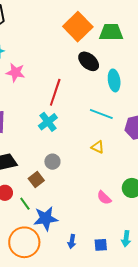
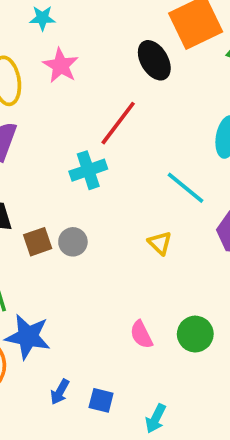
black ellipse: (89, 61) -> (154, 60), moved
brown square: (36, 179) -> (38, 242), moved
blue square: (101, 245) -> (101, 400), moved

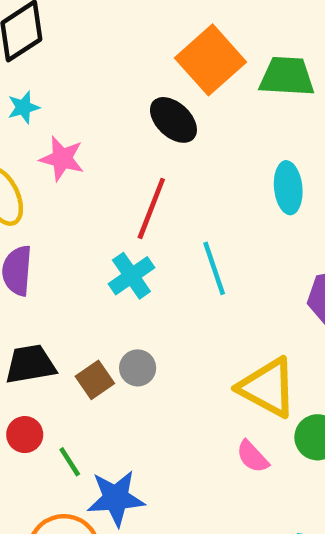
cyan line: (186, 188) -> (214, 268), moved, turned 48
yellow triangle: (160, 243) -> (268, 387), moved, size x2.0

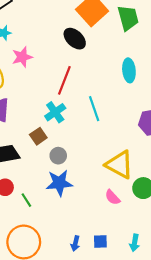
green trapezoid: (287, 76) -> (128, 18), turned 72
pink star: (62, 159) -> (22, 57), turned -30
brown square: (95, 380) -> (38, 136), moved
blue star: (116, 498) -> (59, 183), moved

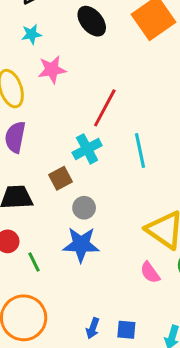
black ellipse: (75, 39) -> (92, 21), moved

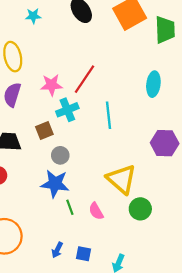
pink star: (52, 70) -> (51, 85), moved
green line: (34, 262) -> (70, 207), moved
pink semicircle: (150, 272) -> (96, 211), moved

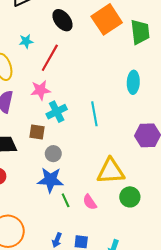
cyan star: (33, 16) -> (26, 41), moved
red line: (84, 79) -> (50, 58), moved
brown square: (44, 131) -> (37, 132), turned 35
yellow triangle: (121, 179) -> (111, 171), turned -40

